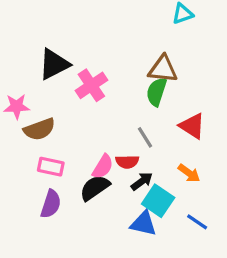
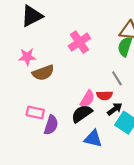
black triangle: (54, 64) -> (32, 16), moved
pink rectangle: (51, 167) -> (35, 112), moved
blue triangle: (143, 224) -> (93, 139), moved

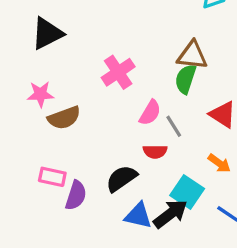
pink semicircle: (87, 99) -> (150, 113), moved
black arrow: (115, 109) -> (170, 214), moved, size x1.5

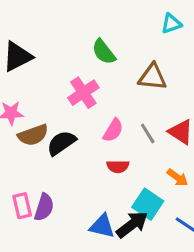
green semicircle: (186, 79) -> (104, 52), moved, turned -56
gray line: (174, 126) -> (148, 133), moved
pink rectangle: (52, 177) -> (22, 206), moved, turned 65
black semicircle: (121, 178) -> (61, 143), moved

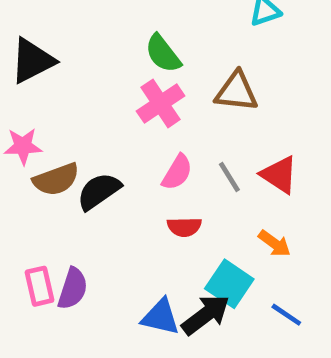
pink cross: (83, 93) -> (161, 103), moved

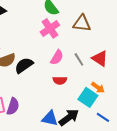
cyan square: (229, 284) -> (88, 97), moved

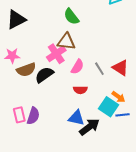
brown triangle: (82, 23) -> (66, 42), moved
pink cross: (50, 28) -> (56, 54), moved
blue line: (103, 117) -> (122, 115), moved, turned -40
blue triangle: (50, 118) -> (76, 118), moved

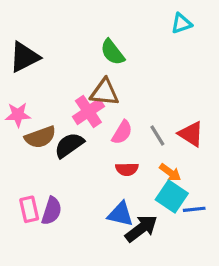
orange arrow: (118, 97) -> (170, 172), moved

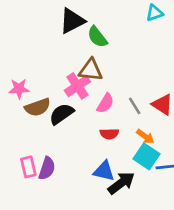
black triangle: (24, 57) -> (72, 21), moved

